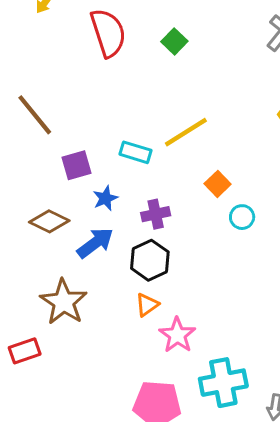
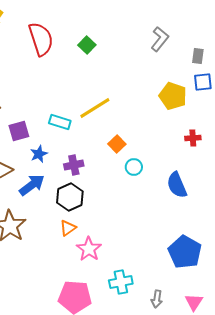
cyan cross: (223, 383) -> (121, 282), size x0.7

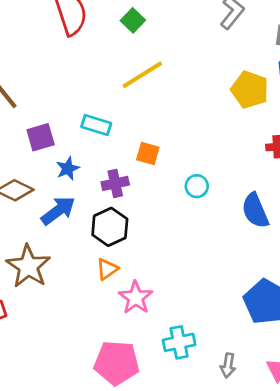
yellow line: (95, 108) -> (142, 75), moved
orange square: (117, 144) -> (148, 154), moved, turned -30

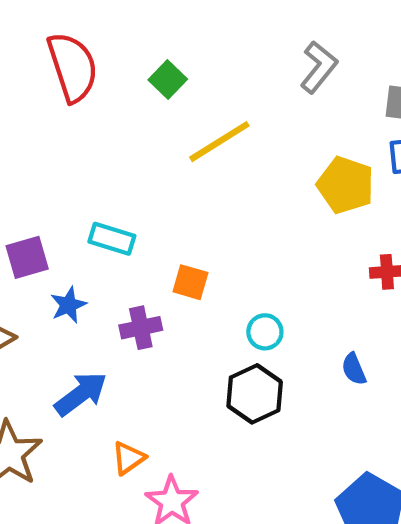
yellow line: (142, 75) -> (219, 142), moved
blue arrow: (58, 211) -> (81, 394), moved
blue semicircle: (255, 211) -> (354, 369), size x0.6
black hexagon: (110, 227) -> (255, 394), moved

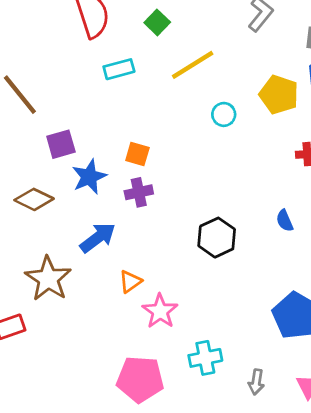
cyan rectangle: (112, 239) -> (119, 69), moved, turned -32
orange square: (190, 282) -> (137, 154), moved
blue star: (68, 305) -> (89, 177), size x1.4
cyan circle: (265, 332) -> (224, 114), moved

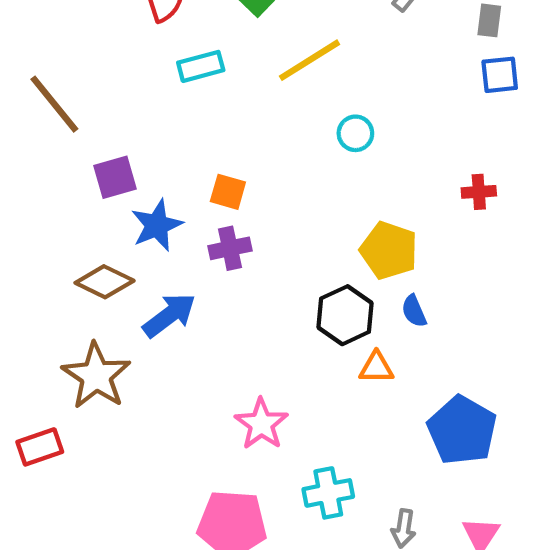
yellow pentagon: (279, 95) -> (389, 250), moved
brown diamond: (34, 199) -> (105, 282), moved
blue semicircle: (285, 221) -> (414, 311), moved
orange triangle: (130, 281) -> (376, 367), moved, turned 35

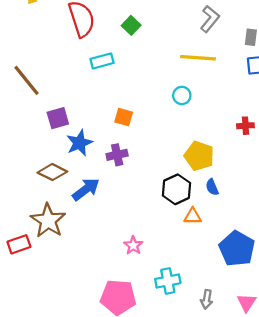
yellow line: (309, 60) -> (198, 58), moved, turned 36
orange square: (228, 192) -> (124, 117), moved
pink star: (261, 424) -> (133, 245), size x0.7
red rectangle: (40, 447) -> (19, 244), moved

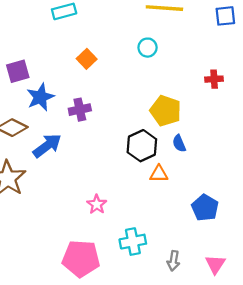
orange square: (124, 117) -> (87, 59), moved, turned 30
blue pentagon: (237, 249) -> (205, 208), size x0.7

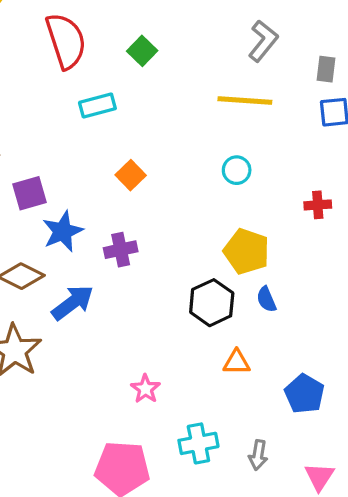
cyan circle: (148, 48) -> (237, 170), moved
orange triangle: (159, 174) -> (237, 362), moved
gray arrow: (173, 261) -> (258, 455), moved

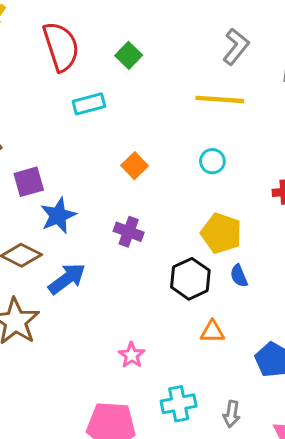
orange square: (131, 175) -> (135, 166), moved
purple cross: (121, 250) -> (129, 232), moved, turned 32

